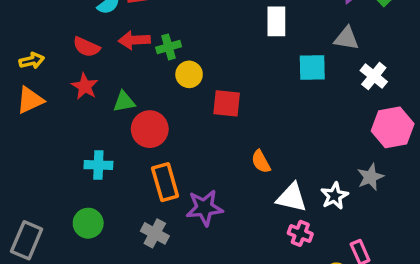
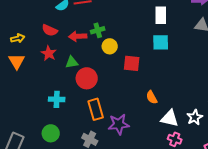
red arrow: (134, 40) -> (78, 36), moved
cyan square: (312, 68) -> (161, 42), moved
orange triangle: (30, 100) -> (17, 61), turned -36

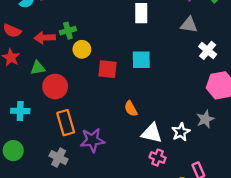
cyan square: (161, 42) -> (141, 60), moved

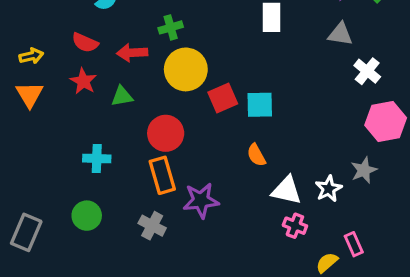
green cross: (68, 31) -> (171, 27), moved
yellow circle: (82, 49) -> (186, 69), size x1.6
cyan square: (141, 60) -> (260, 105), moved
red square: (108, 69) -> (223, 98), turned -30
red circle: (55, 87) -> (166, 133), moved

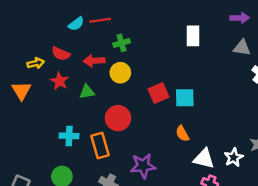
yellow arrow: (31, 56) -> (36, 63), moved
yellow circle: (186, 69) -> (120, 73), moved, size x0.7
orange rectangle: (162, 175) -> (100, 145), moved

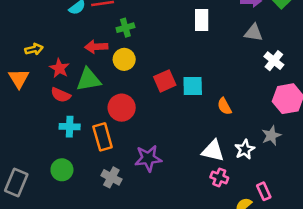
red semicircle: (61, 54) -> (61, 95), moved
green triangle: (87, 92) -> (89, 80), size x1.5
orange semicircle: (182, 134) -> (224, 106), moved

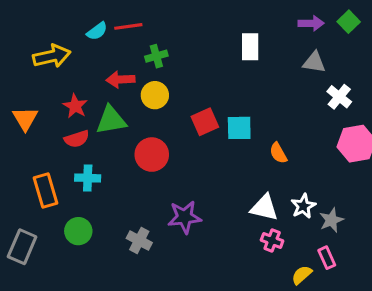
yellow arrow: (34, 49) -> (52, 56), moved, size x1.6
red semicircle: (61, 95) -> (77, 139), turned -42
gray star: (271, 136) -> (331, 220), moved
orange rectangle: (103, 137) -> (45, 190), moved

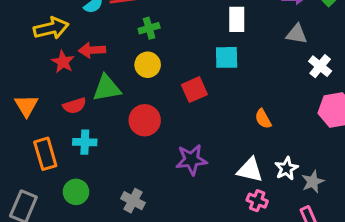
red arrow: (120, 80) -> (92, 50), moved
red star: (75, 106) -> (63, 62), moved
orange triangle: (25, 119) -> (26, 106), moved
cyan square: (239, 128) -> (227, 57), moved
purple star: (185, 217) -> (191, 160), moved

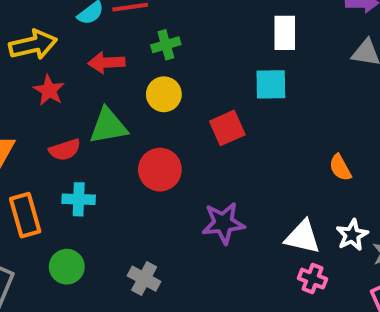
red arrow: (92, 50) -> (106, 63), moved
orange semicircle: (263, 119) -> (340, 168), moved

